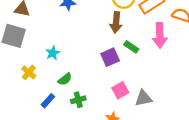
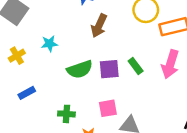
brown arrow: (116, 22) -> (99, 26), moved
green semicircle: (65, 79) -> (80, 69), moved, size x1.5
green cross: (78, 100) -> (66, 114), moved

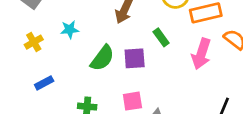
green rectangle: (136, 66) -> (161, 37), moved
green semicircle: (80, 69) -> (102, 58), turned -35

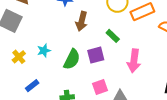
cyan star: (70, 29) -> (44, 51), moved
pink arrow: (201, 54) -> (134, 61), moved

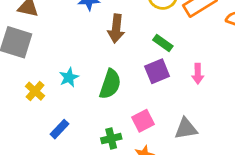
purple square: (96, 55) -> (157, 71), moved
pink arrow: (134, 61) -> (198, 74), size x0.6
pink square: (100, 87) -> (143, 121), moved

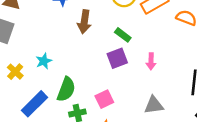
green semicircle: (110, 84) -> (66, 89), moved
blue rectangle: (59, 129) -> (35, 104), size x1.6
gray triangle: (186, 129) -> (154, 105), moved

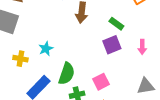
yellow cross: (15, 72) -> (20, 59), turned -32

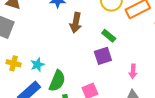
pink arrow: (142, 47) -> (133, 71), moved
cyan star: (46, 49) -> (37, 65), moved

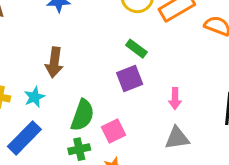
brown arrow: (76, 23) -> (54, 62), moved
green semicircle: (57, 81) -> (82, 115), moved

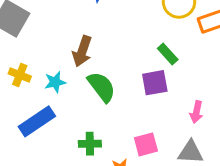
green semicircle: (82, 115) -> (102, 87), moved, turned -68
pink square: (114, 131) -> (146, 144), moved

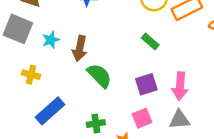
cyan star: (55, 82) -> (51, 40), moved
purple square: (155, 83) -> (146, 84), moved
pink arrow: (196, 112) -> (180, 86), size x1.5

